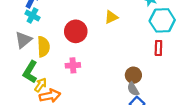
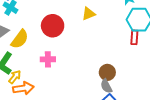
yellow semicircle: (43, 47) -> (20, 39), turned 36
red rectangle: (158, 48) -> (134, 37), moved

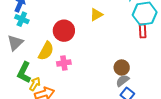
yellow semicircle: (20, 39) -> (46, 51), moved
gray semicircle: (106, 86) -> (122, 81), turned 88

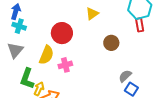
brown circle: (122, 68) -> (111, 43), moved

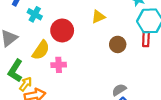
cyan cross: (19, 26) -> (35, 14), moved
brown circle: (111, 43) -> (118, 44), moved

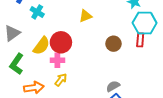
yellow triangle: (98, 17) -> (85, 16), moved
red circle: (62, 30) -> (61, 42), moved
yellow arrow: (26, 84) -> (61, 80), moved

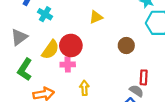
red rectangle: (140, 40) -> (144, 77), moved
yellow arrow: (61, 80) -> (84, 88), moved, turned -40
gray semicircle: (113, 86) -> (136, 91), moved, turned 64

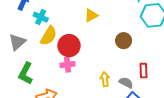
yellow semicircle: (50, 50) -> (49, 36), moved
yellow arrow: (84, 88) -> (105, 79), moved
gray semicircle: (136, 91) -> (126, 83), moved

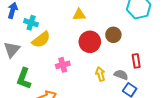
yellow triangle: (91, 15) -> (79, 15), turned 32
yellow semicircle: (49, 36) -> (41, 40), turned 30
red circle: (69, 46) -> (90, 42), moved

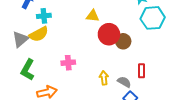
cyan cross: (31, 23) -> (44, 16), turned -32
yellow semicircle: (41, 40) -> (39, 34), moved
red circle: (90, 42) -> (109, 34), moved

